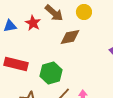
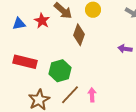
brown diamond: (70, 37) -> (79, 35), turned -60

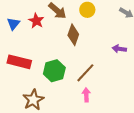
blue triangle: (19, 24) -> (13, 24), turned -40
brown line: (70, 95) -> (85, 73), moved

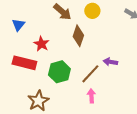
red star: (36, 21) -> (41, 44), moved
purple arrow: (119, 49) -> (110, 62), moved

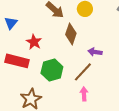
purple arrow: (110, 62) -> (95, 52), moved

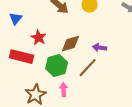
brown diamond: (71, 34) -> (71, 44), moved, turned 55
pink arrow: (84, 94) -> (64, 90), moved

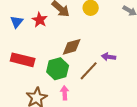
red star: (39, 38) -> (40, 20), moved
purple arrow: (100, 48) -> (109, 57), moved

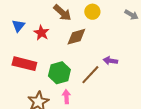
red star: (40, 20) -> (41, 33), moved
brown diamond: (72, 47) -> (76, 37), moved

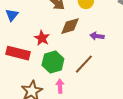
red star: (41, 33) -> (42, 38), moved
purple arrow: (110, 61) -> (97, 36), moved

